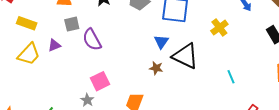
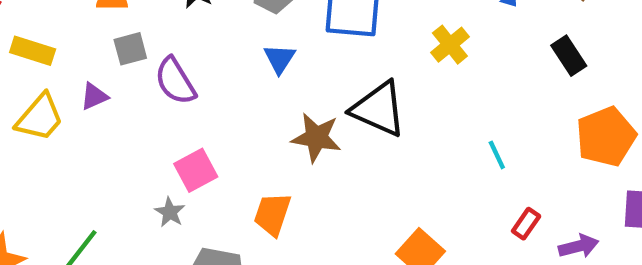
blue triangle: (161, 42) -> (279, 59), moved
brown star: (156, 68) -> (316, 138), size x1.6
cyan line: (231, 77) -> (497, 155), moved

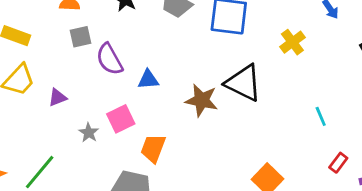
blue triangle: (279, 59) -> (148, 80), moved, turned 50
purple triangle: (94, 96) -> (57, 97), moved
gray star: (170, 212) -> (89, 133), moved
orange trapezoid: (272, 214) -> (153, 148), moved

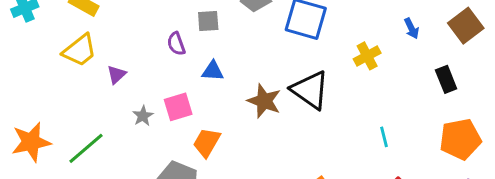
gray square: (81, 37) -> (208, 21), moved
purple semicircle: (109, 59) -> (176, 44), size x0.7
purple triangle: (57, 97) -> (116, 75), turned -30

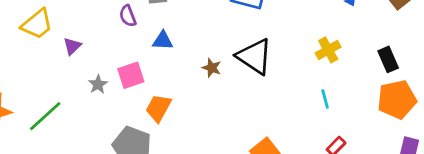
yellow cross: (367, 56) -> (328, 50), moved
black rectangle: (446, 79) -> (388, 59), moved
brown star: (264, 101) -> (212, 68), size x0.6

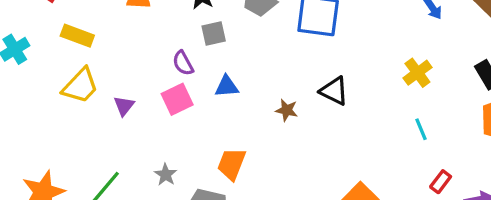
black triangle: (255, 56) -> (334, 91), size x0.7
pink square: (131, 75) -> (177, 99), moved
gray star: (98, 84) -> (166, 175), moved

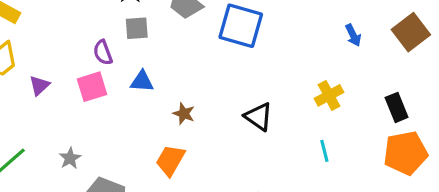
black triangle: (334, 91) -> (259, 117), moved
brown star: (287, 110) -> (184, 114), moved
orange trapezoid: (232, 164) -> (170, 160), moved

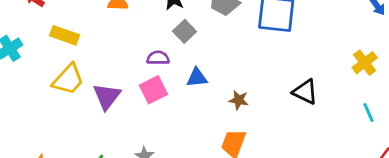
gray square: (137, 28) -> (185, 31), turned -30
purple semicircle: (103, 52) -> (158, 58), turned 120
purple triangle: (39, 85) -> (107, 96), size x1.5

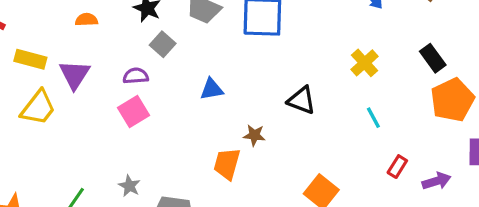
blue triangle: (197, 78) -> (212, 89), moved
purple triangle: (107, 96) -> (75, 75), moved
brown star: (239, 100) -> (254, 135), moved

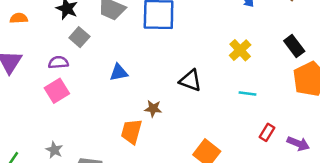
cyan line: (373, 118) -> (248, 94), turned -54
purple arrow: (437, 181) -> (298, 144), turned 40

